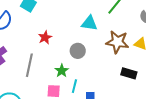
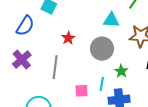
gray circle: (78, 51) -> (102, 49), size x1.5
green star: (62, 71) -> (121, 71), moved

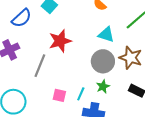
red star: (68, 38) -> (60, 41), size x1.6
gray circle: (102, 49) -> (103, 61), moved

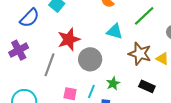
gray circle: (103, 61) -> (90, 59), moved

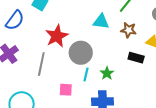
brown star: (140, 54) -> (129, 30), moved, size x0.7
black rectangle: (147, 86) -> (136, 58), moved
cyan line: (91, 92) -> (86, 74), moved

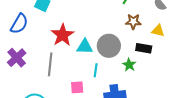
cyan triangle: (101, 22) -> (85, 47), moved
gray circle: (81, 53) -> (109, 46), moved
green star: (107, 73) -> (129, 65), moved

